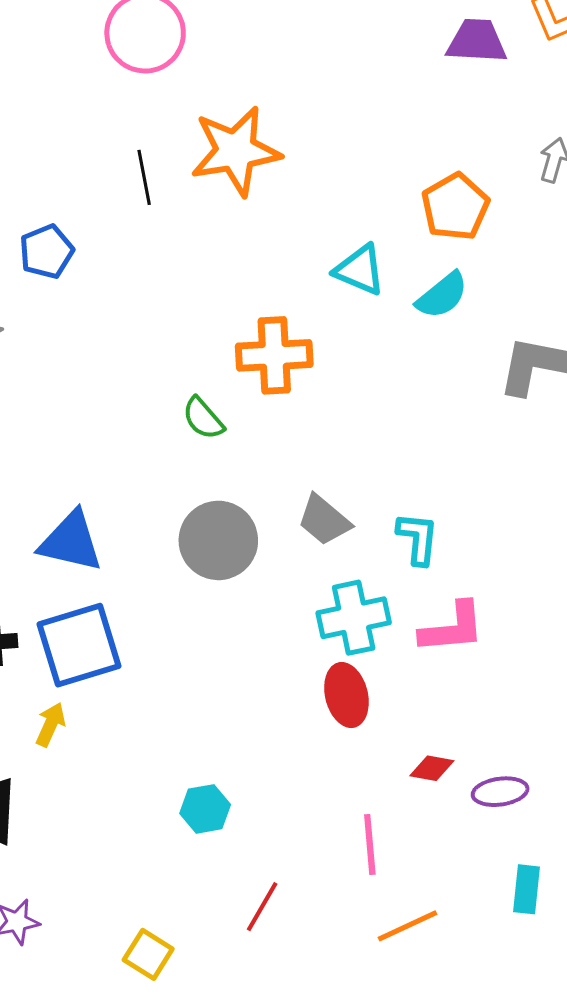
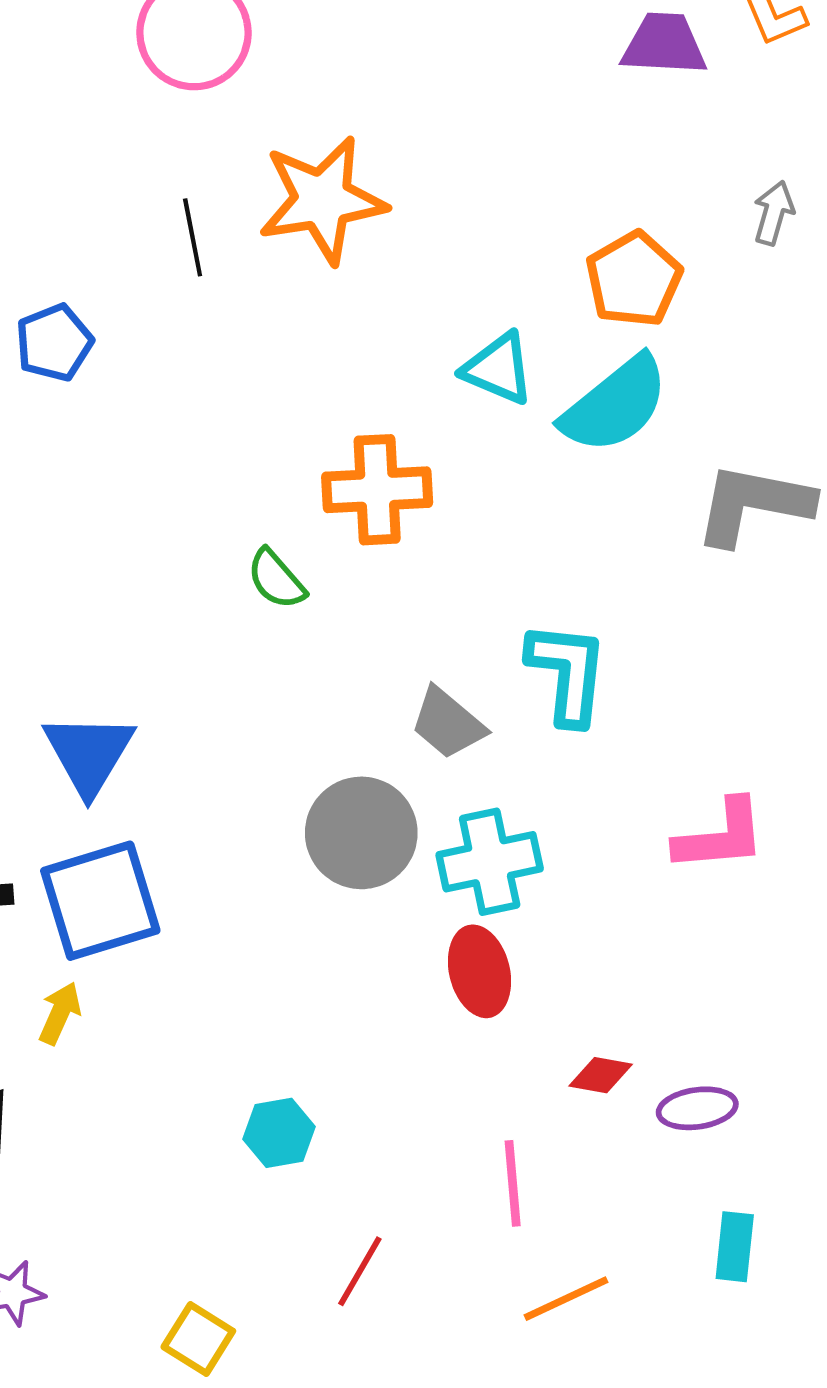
cyan semicircle: (442, 295) -> (615, 405), size x1.5
cyan L-shape: (418, 538) -> (567, 673), moved, size x1.4
gray circle: (218, 540) -> (361, 833), moved
blue triangle: (71, 541) -> (89, 754), turned 48
pink L-shape: (452, 628) -> (720, 836), moved

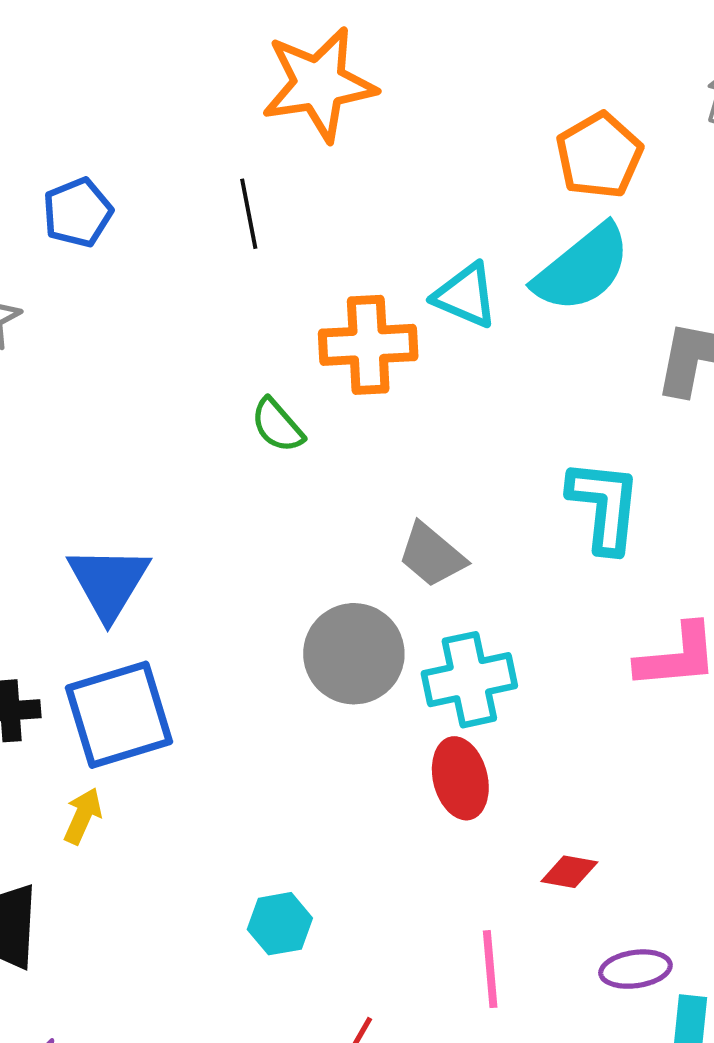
black line: (193, 237) -> (249, 214), moved
cyan triangle: (498, 369) -> (465, 296), moved
cyan L-shape: (567, 673) -> (604, 506), moved
purple ellipse: (697, 1108) -> (635, 969), moved

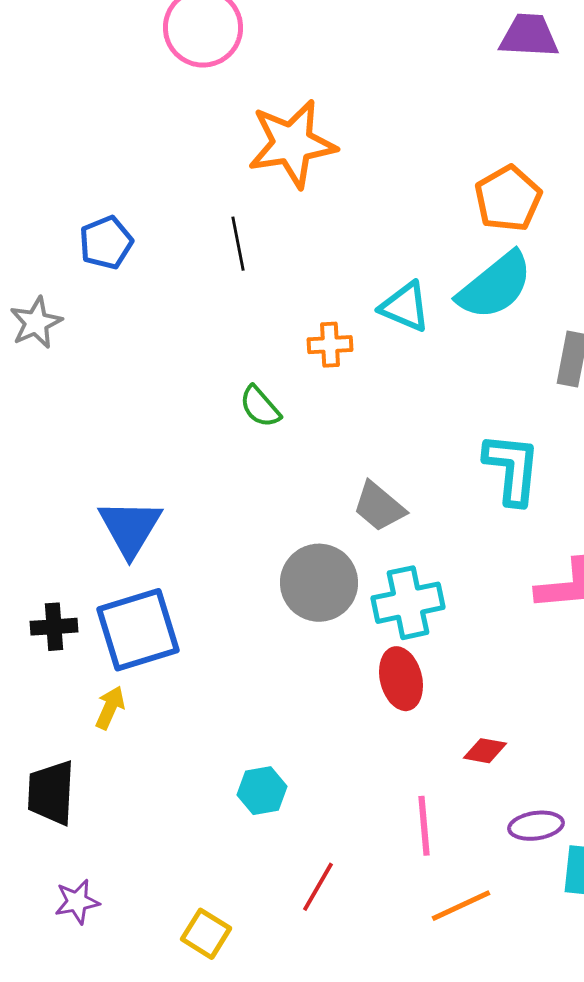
orange cross: (368, 345) -> (330, 345), size x0.6

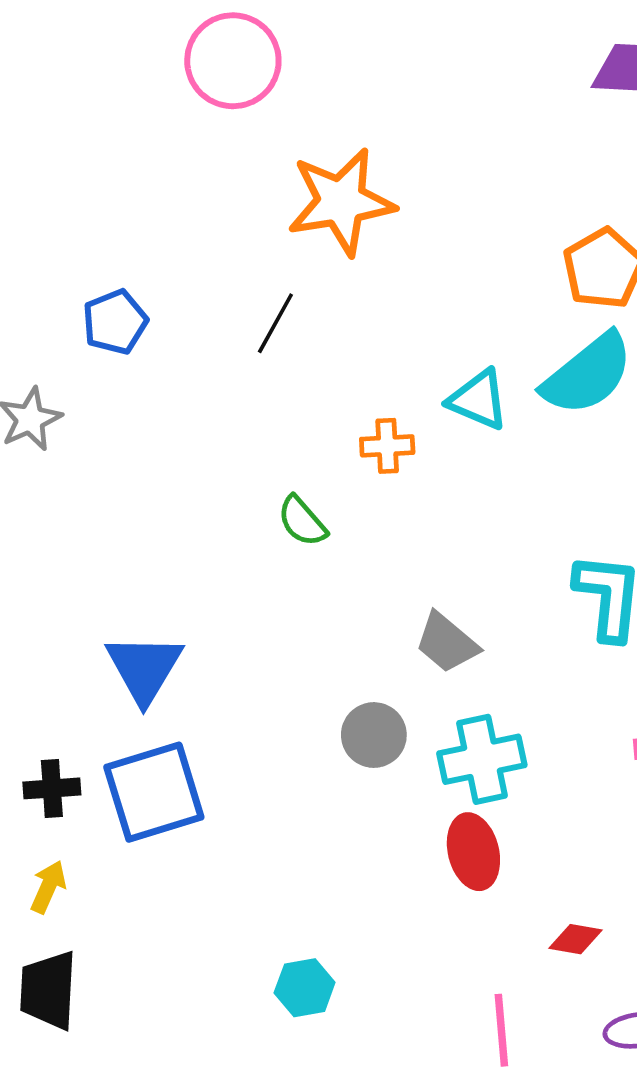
black line: (238, 244) -> (275, 323), turned 40
gray circle: (319, 583) -> (374, 735), size x0.7
yellow arrow: (110, 708) -> (48, 887), moved

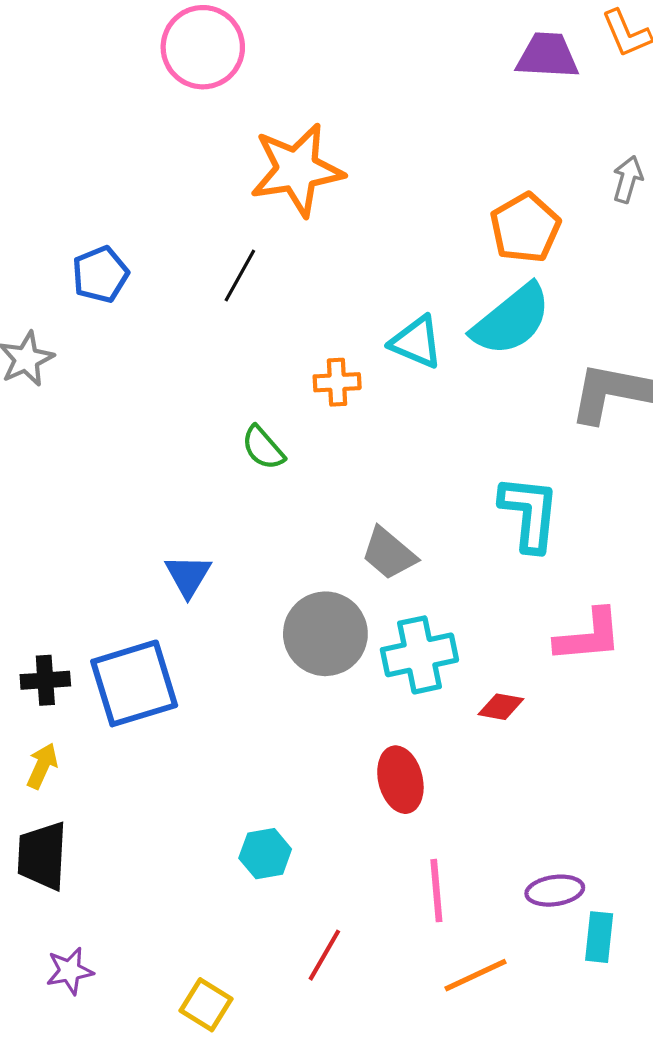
blue triangle: (144, 668) -> (188, 576), moved, size x0.7
gray circle: (374, 735) -> (325, 634), size x1.5
red ellipse: (473, 852) -> (400, 780), moved
red diamond: (575, 939) -> (501, 707), moved

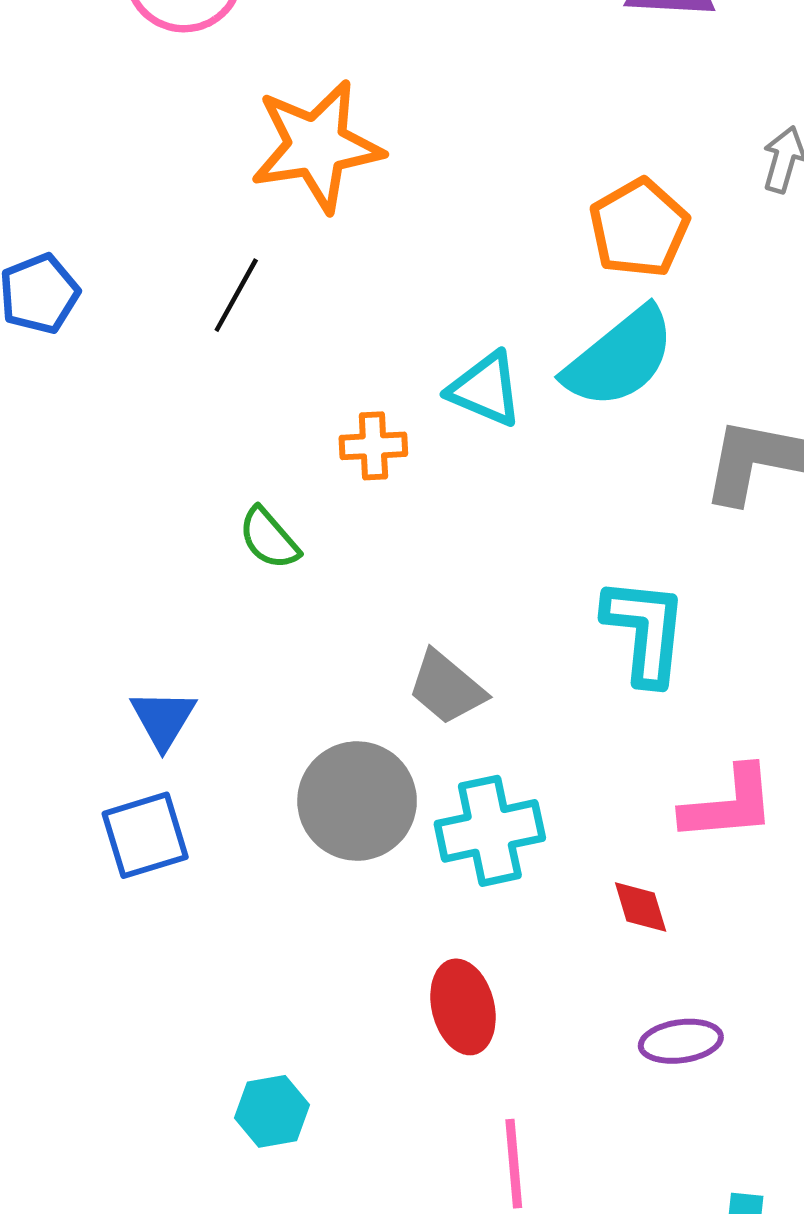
blue square: (134, 683) -> (145, 835), moved, size x0.7
red diamond: (501, 707) -> (641, 907), moved, turned 63
purple ellipse: (555, 891) -> (681, 1041), moved

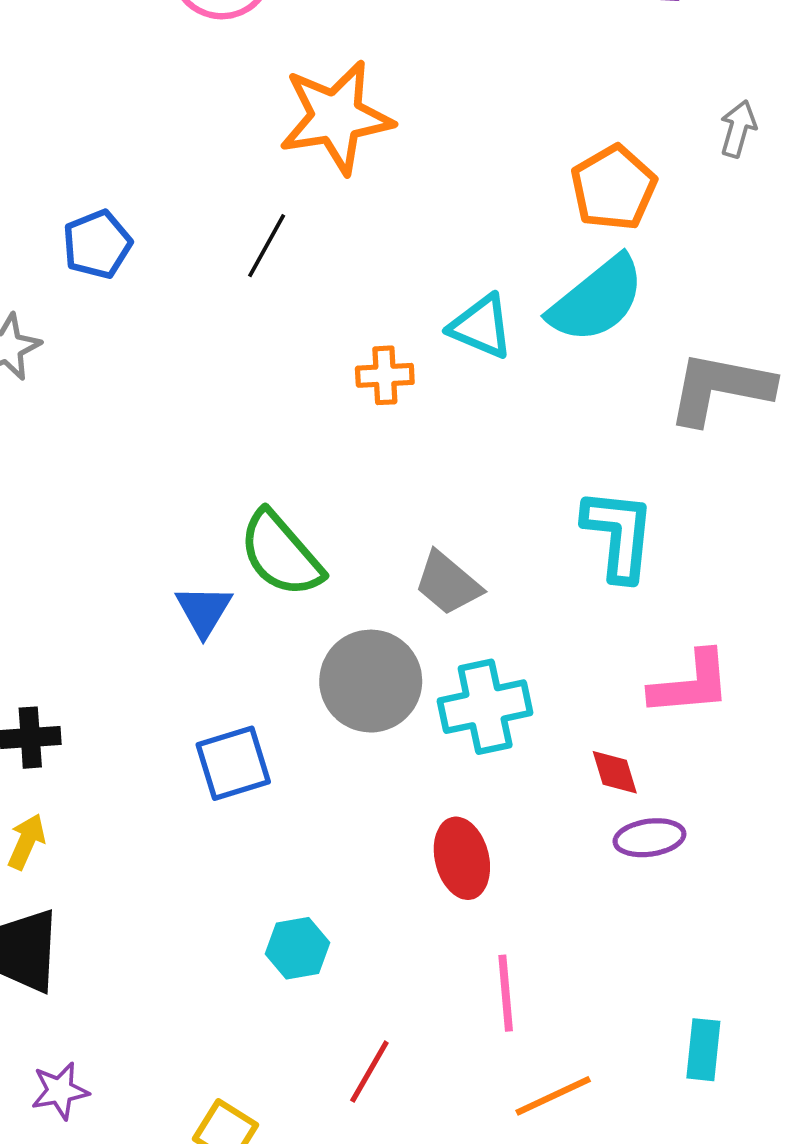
green semicircle: (269, 538) -> (281, 554), moved, size x1.6
blue square: (145, 835) -> (233, 763), moved
purple ellipse: (681, 1041) -> (649, 838), moved

